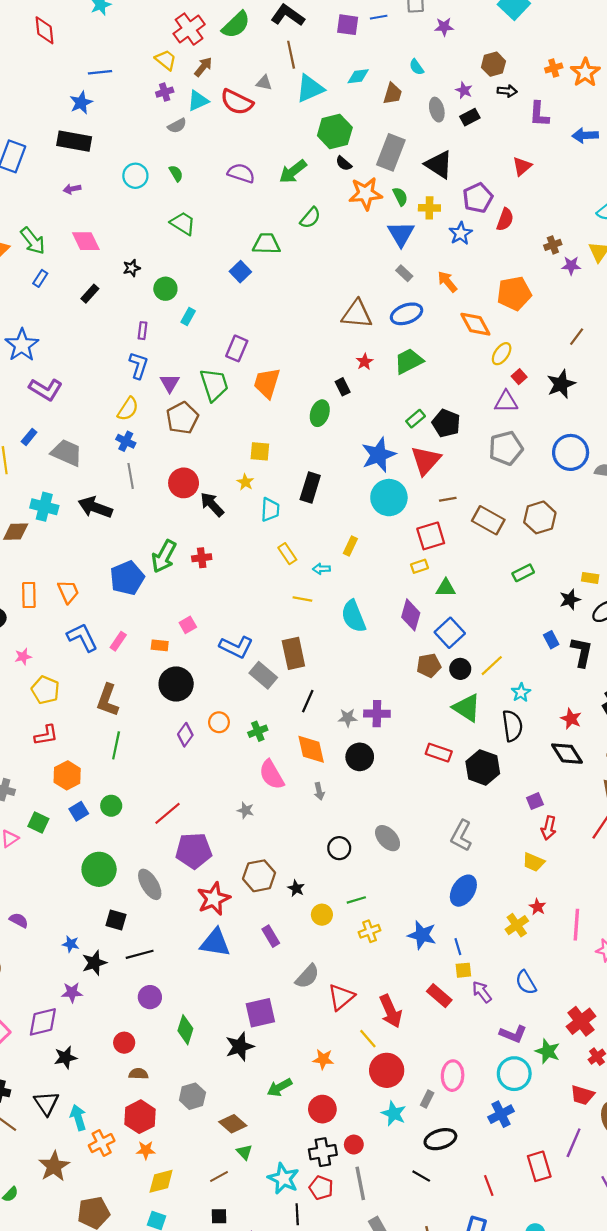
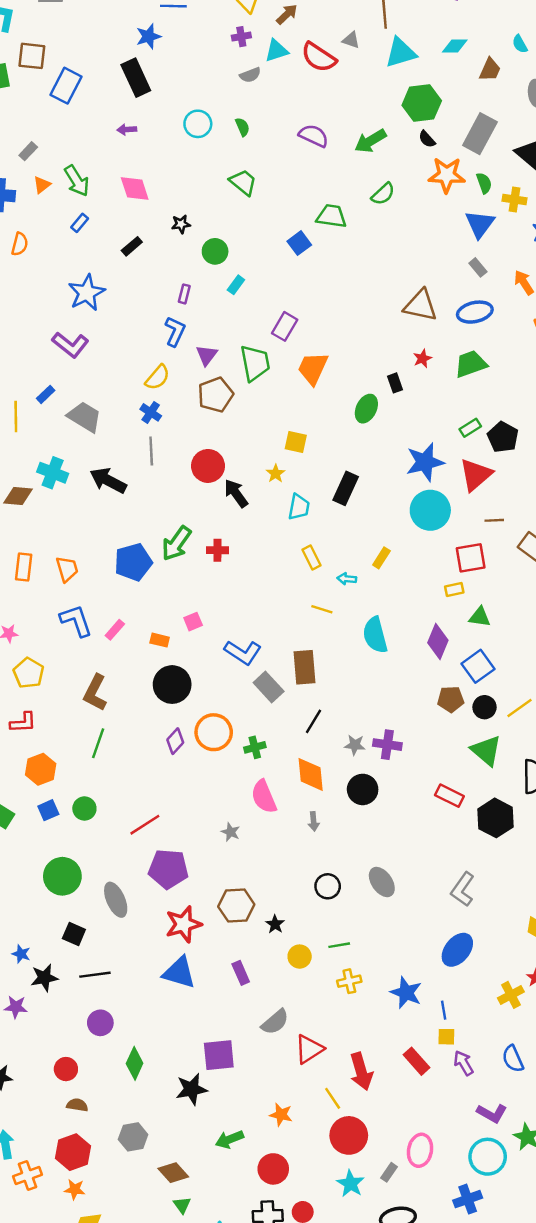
black rectangle: (74, 141) -> (136, 78), turned 48
blue star: (22, 345) -> (87, 293), moved
orange circle: (219, 722) -> (214, 732), size x1.6

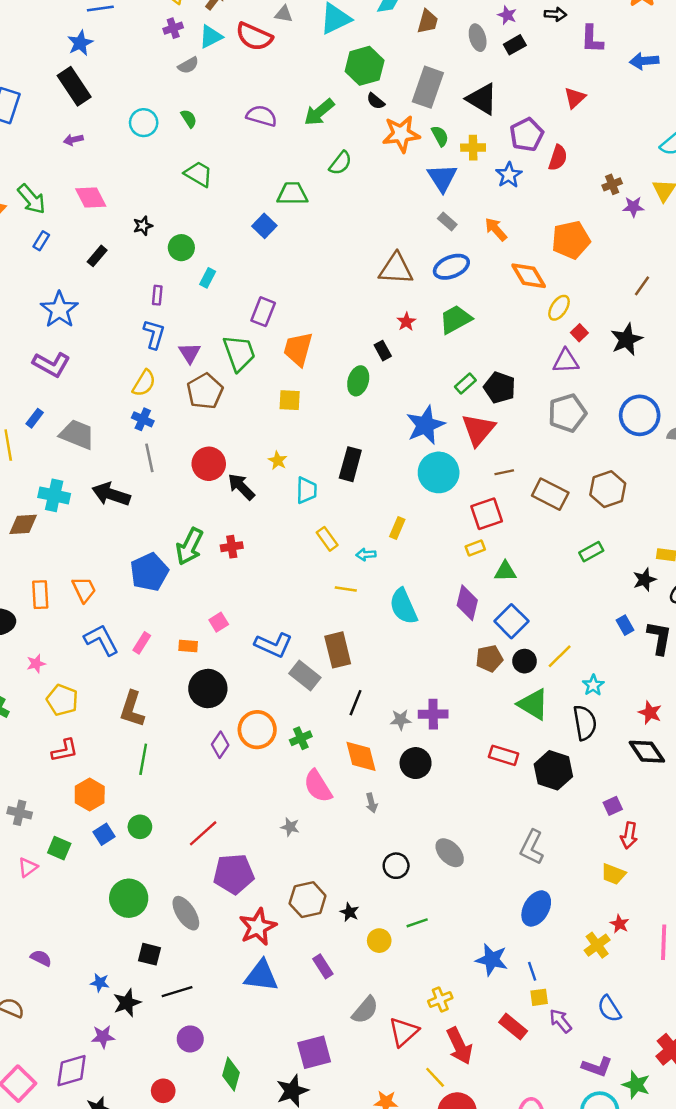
yellow square: (296, 442) -> (290, 400), moved
yellow cross: (349, 981) -> (440, 1000), moved

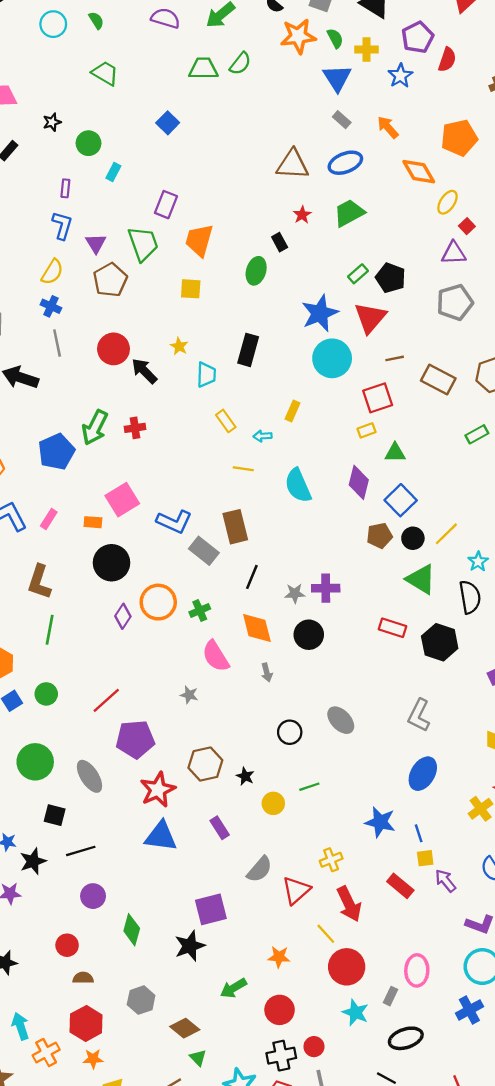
green trapezoid: (292, 194) -> (203, 69), moved
pink square: (219, 622) -> (122, 500), size x1.8

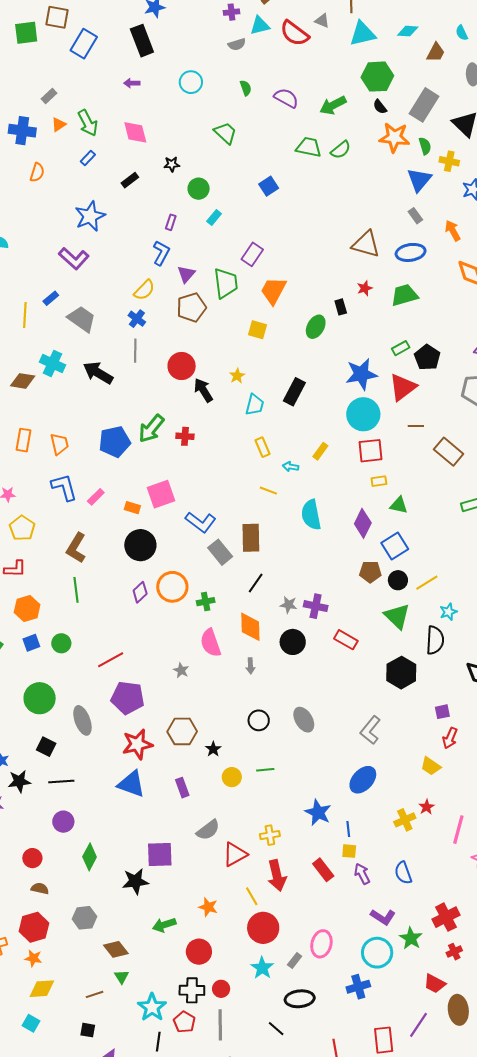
green semicircle: (96, 20) -> (246, 88), moved
red square: (378, 398) -> (370, 451), moved
red rectangle: (392, 628) -> (346, 640), moved
green line: (50, 630) -> (76, 590), turned -30

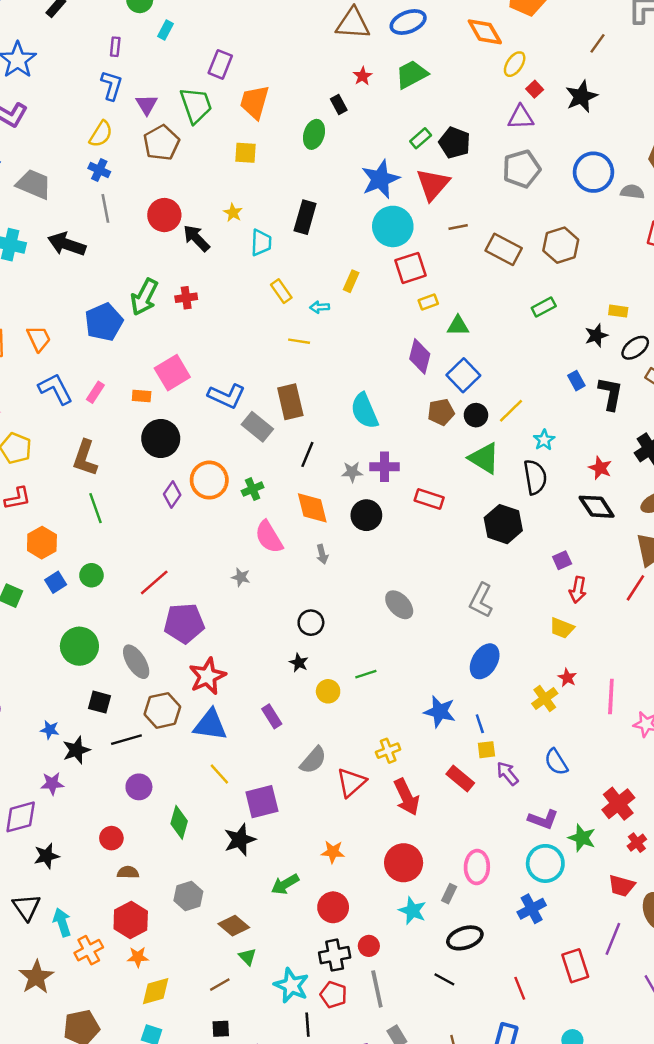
cyan semicircle: (311, 515) -> (364, 411), moved
black circle: (259, 720) -> (311, 623), moved
brown hexagon: (182, 731) -> (162, 710), moved
yellow line: (252, 896) -> (219, 774), moved

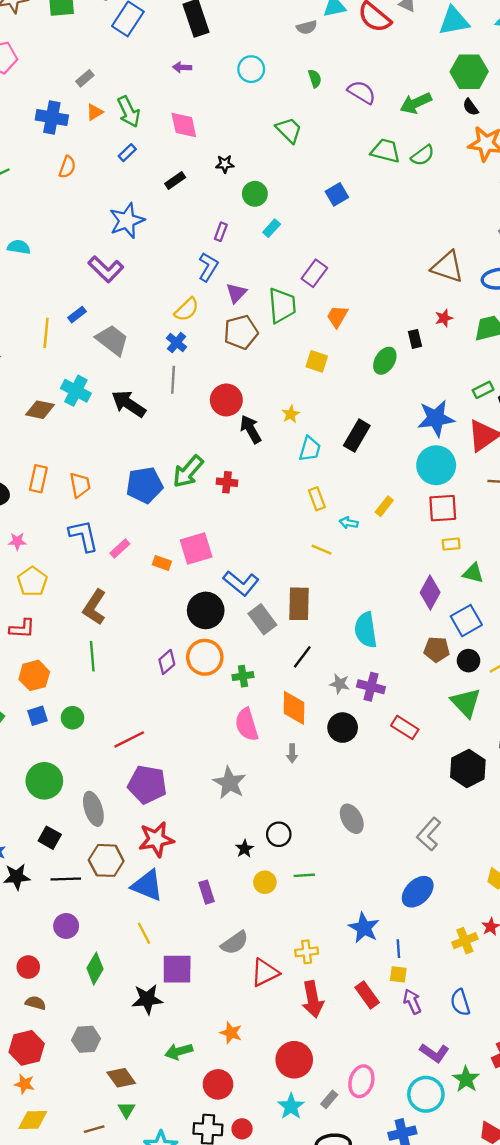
orange trapezoid: (255, 102) -> (337, 316), size x0.7
black circle: (161, 439) -> (206, 610), moved
gray star: (241, 577) -> (230, 783), moved, size x1.8
black circle: (311, 623) -> (279, 834), moved

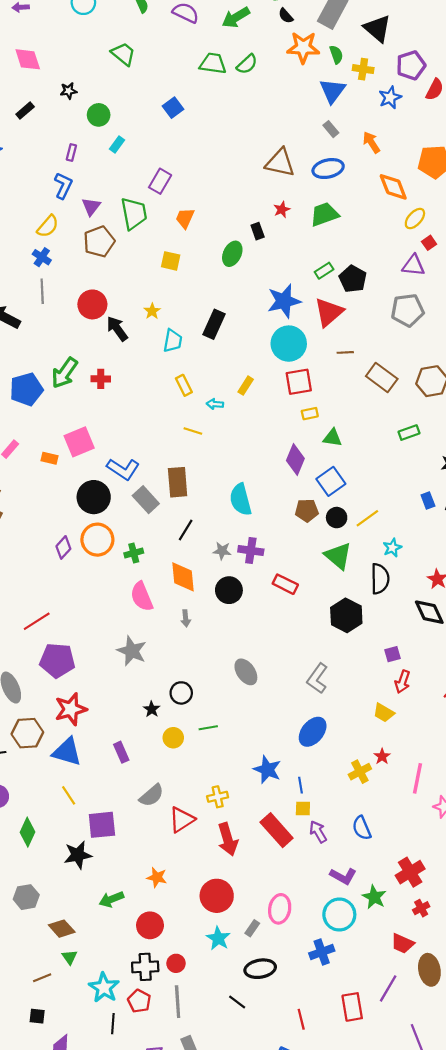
red rectangle: (367, 995) -> (277, 830), size x1.4

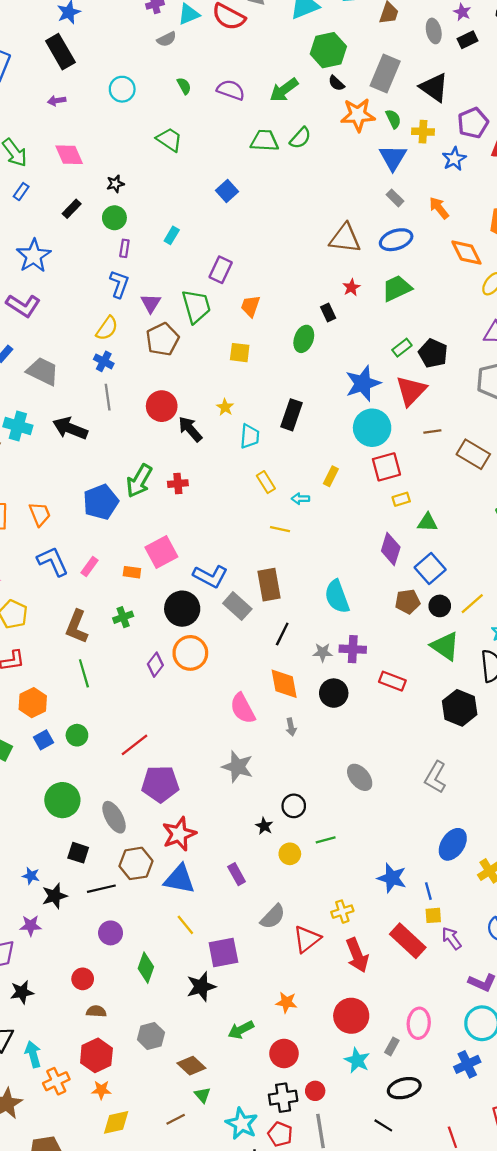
green circle: (99, 115) -> (114, 218), moved
green cross: (134, 553) -> (123, 617), moved
blue ellipse: (313, 732) -> (453, 844), moved

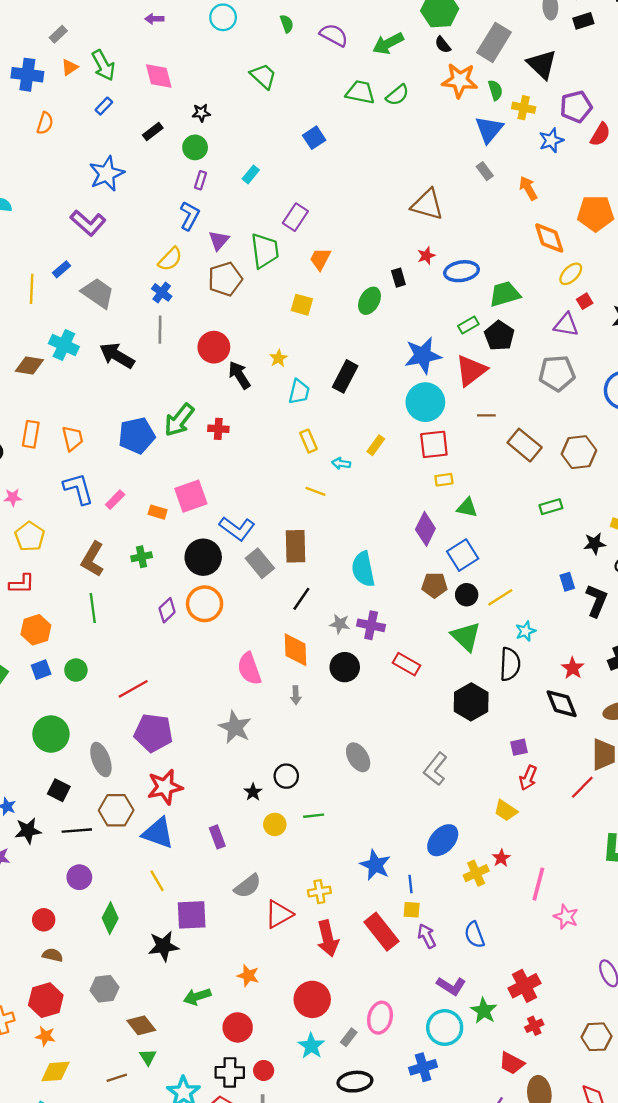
blue ellipse: (396, 240) -> (462, 271), moved
green trapezoid: (397, 288) -> (505, 294), moved

